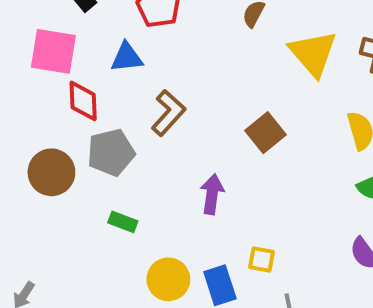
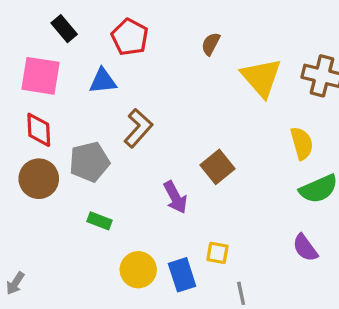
red diamond: (83, 101) -> (39, 130), moved
brown square: (265, 133) -> (217, 167), moved
purple arrow: (212, 194) -> (175, 197), turned 144

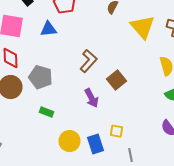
brown L-shape: (138, 128) -> (88, 61), moved
gray pentagon: (89, 162) -> (40, 77), turned 30

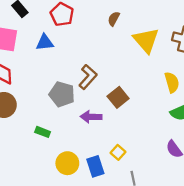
gray pentagon: (40, 77) -> (62, 94), moved
purple arrow: (92, 98) -> (91, 117), turned 120
yellow square: (116, 131) -> (118, 152), turned 32

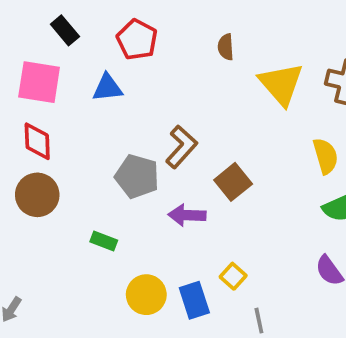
brown semicircle: (114, 19) -> (226, 47), turned -32

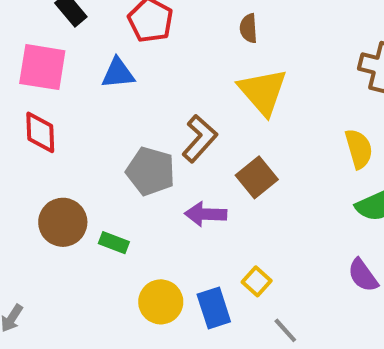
yellow triangle: (281, 84) -> (263, 92), moved
brown circle: (37, 195) -> (63, 222), moved
gray line: (259, 321) -> (285, 330), turned -30

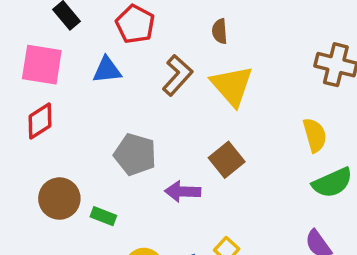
red diamond: (40, 132) -> (40, 121), turned 60
brown L-shape: (200, 139) -> (177, 75), moved

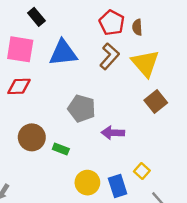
red pentagon: (135, 24) -> (112, 23), moved
blue triangle: (107, 70) -> (63, 53), size x1.5
red diamond: (40, 121) -> (19, 86), turned 30
brown square: (227, 160) -> (156, 101), moved

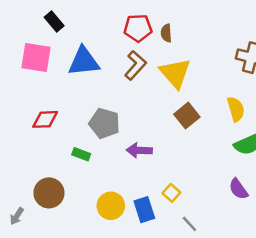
red pentagon: (112, 23) -> (138, 28), turned -30
red diamond: (19, 86) -> (45, 119), moved
brown circle: (32, 137) -> (49, 193), moved
green rectangle: (61, 149) -> (81, 154), moved

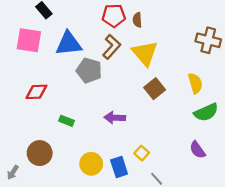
gray pentagon: (104, 123) -> (89, 70), moved

